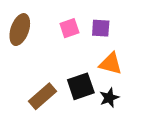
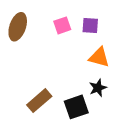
black square: (81, 86) -> (76, 107), moved
brown rectangle: (42, 96) -> (39, 101), moved

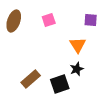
purple square: (90, 25) -> (91, 20), moved
orange triangle: (99, 57) -> (78, 45), turned 42

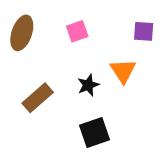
black star: (77, 69) -> (88, 85), moved
brown rectangle: (31, 79) -> (38, 98), moved

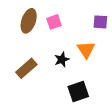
brown ellipse: (22, 33) -> (29, 21), moved
black square: (95, 133) -> (78, 91), moved

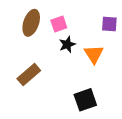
black star: (62, 59) -> (67, 44), moved

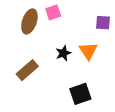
pink square: (59, 24) -> (53, 12), moved
black star: (67, 44) -> (63, 53), moved

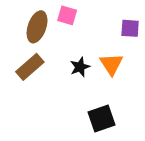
pink square: (53, 12) -> (67, 15), turned 35
brown rectangle: (27, 70) -> (30, 67), moved

